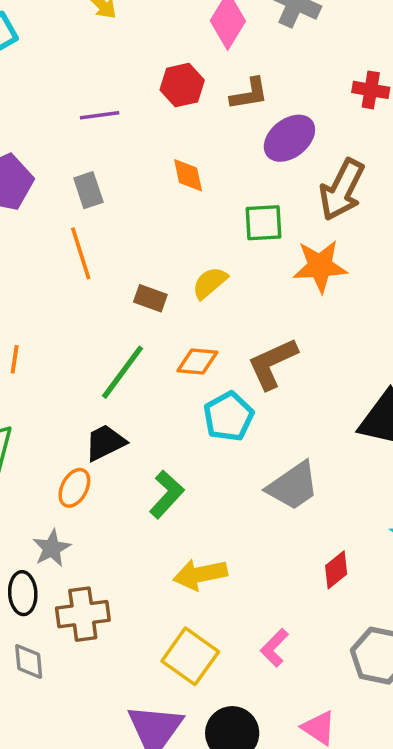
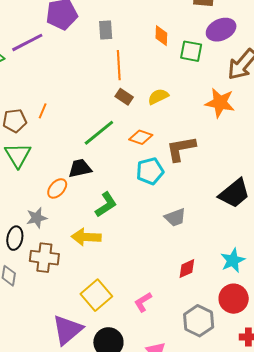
green square: (263, 223) -> (191, 51), moved
orange line: (81, 253) -> (119, 65), moved
gray trapezoid: (293, 486) -> (175, 217), size x0.7
yellow arrow: (200, 574) -> (86, 237), moved

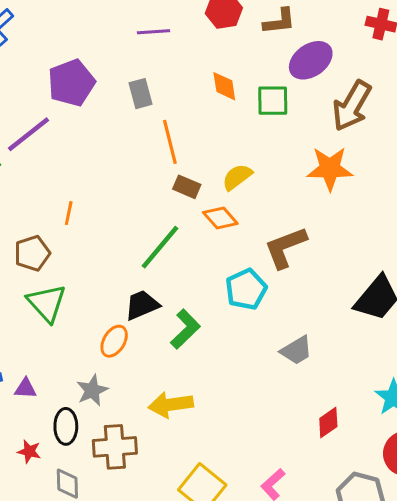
orange line: (43, 111) -> (69, 213), moved
orange diamond: (141, 137) -> (220, 218), moved, turned 40
green L-shape: (106, 205) -> (185, 329), moved

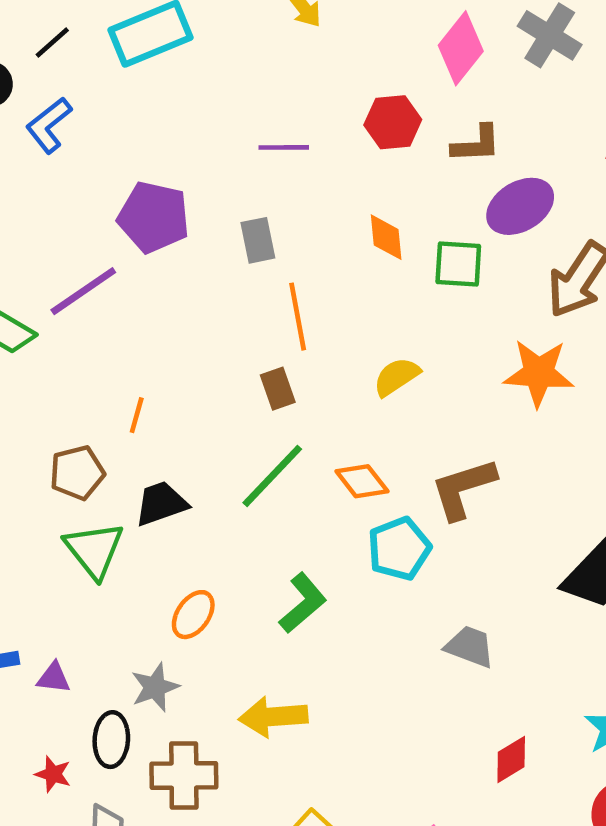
purple pentagon: (71, 83) -> (154, 217), turned 30
brown rectangle: (187, 187) -> (278, 389), moved, turned 44
orange diamond: (220, 218) -> (362, 481), moved
black trapezoid: (142, 305) -> (161, 504), moved
gray trapezoid: (296, 350) -> (470, 647), turned -132

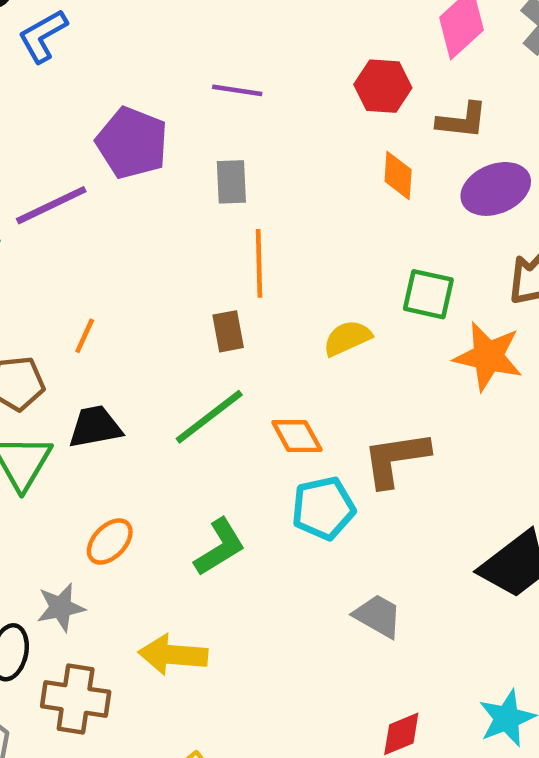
purple line: (284, 147) -> (237, 90), moved
orange diamond: (386, 237) -> (398, 175), moved
green square: (458, 264) -> (428, 294), moved

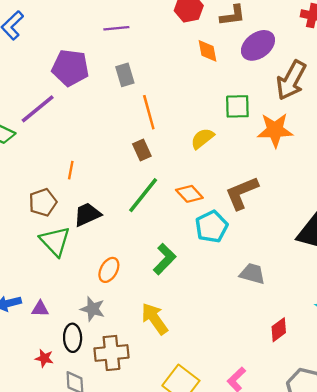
gray star: (61, 607) -> (93, 309), turned -30
yellow arrow: (173, 655) -> (155, 319), turned 64

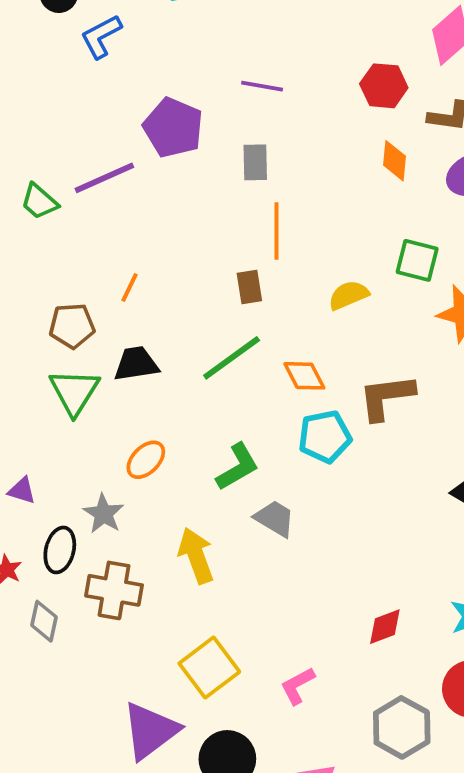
gray trapezoid: (252, 274) -> (275, 518), moved

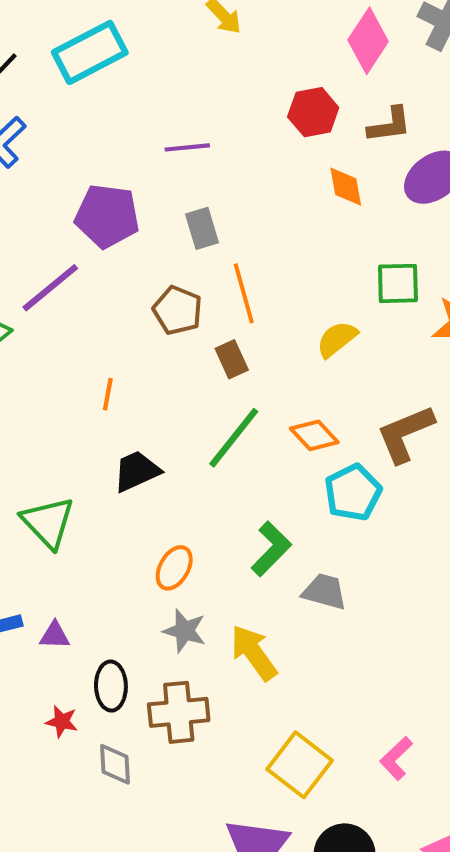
brown pentagon: (72, 326) -> (178, 310), moved, turned -30
green triangle: (74, 392) -> (48, 522), moved
gray star: (104, 514) -> (185, 631), moved

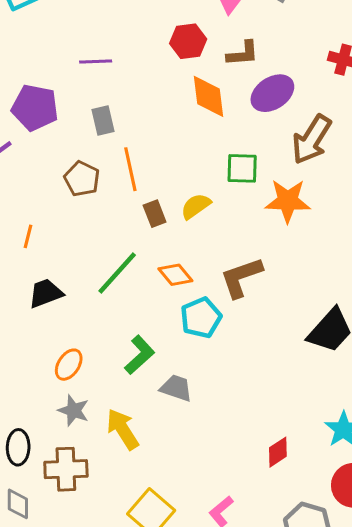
orange diamond: (346, 187) -> (209, 96), size x1.4
brown rectangle: (232, 359) -> (155, 214), moved

